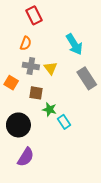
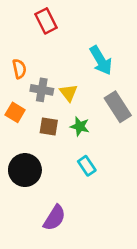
orange semicircle: (26, 43) -> (19, 69), moved, turned -32
green star: (49, 109) -> (80, 126), moved
purple semicircle: (26, 157) -> (54, 218), moved

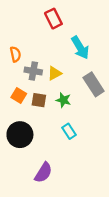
red rectangle: (46, 21) -> (53, 19), moved
yellow triangle: (68, 93) -> (54, 73), turned 40
orange square: (15, 112) -> (19, 96), moved

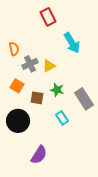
gray cross: (33, 71) -> (30, 64), turned -35
gray rectangle: (94, 84) -> (84, 99), moved
brown square: (39, 100) -> (37, 98), moved

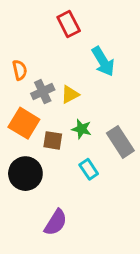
orange square: (17, 86) -> (24, 123), size x1.5

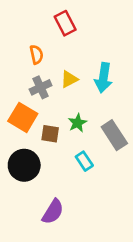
cyan arrow: (103, 61) -> (103, 78), moved, turned 40
orange semicircle: (20, 70) -> (36, 55), moved
yellow triangle: (70, 94) -> (69, 79), moved
green star: (82, 129) -> (77, 123), turned 30

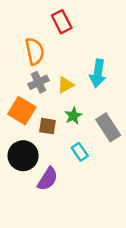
orange semicircle: (36, 55) -> (35, 51), size x1.5
yellow triangle: (69, 79) -> (66, 85), moved
purple semicircle: (53, 212) -> (48, 179), moved

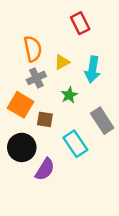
red rectangle: (62, 22) -> (80, 23), moved
yellow triangle: (66, 85) -> (62, 62), moved
green star: (73, 116) -> (69, 95), moved
cyan rectangle: (80, 152) -> (75, 144), size x1.5

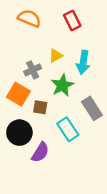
orange semicircle: (33, 49) -> (29, 18), moved, turned -55
green star: (69, 95) -> (62, 85), size x1.5

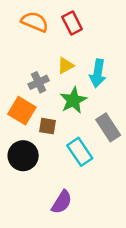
red rectangle: (72, 21) -> (72, 23), moved
purple semicircle: (40, 152) -> (62, 202), moved

